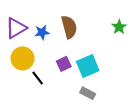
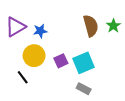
brown semicircle: (69, 27) -> (91, 26), moved
yellow circle: (22, 58) -> (34, 56), moved
black line: (38, 78) -> (23, 77), moved

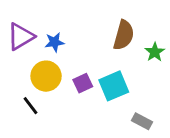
brown semicircle: (91, 26) -> (124, 35), turned 30
green star: (113, 26) -> (155, 52), moved
gray rectangle: (84, 89) -> (142, 121), moved

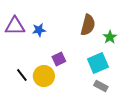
purple triangle: (21, 37) -> (15, 26), turned 30
yellow circle: (46, 76) -> (44, 76), moved
cyan square: (114, 86) -> (98, 63), moved

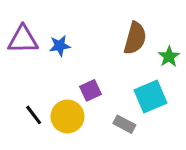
gray rectangle: (101, 86) -> (124, 124), moved

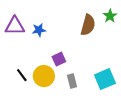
green star: (169, 57) -> (110, 16), moved
cyan square: (150, 97) -> (105, 79), moved
gray rectangle: (124, 124) -> (72, 81), moved, turned 48

